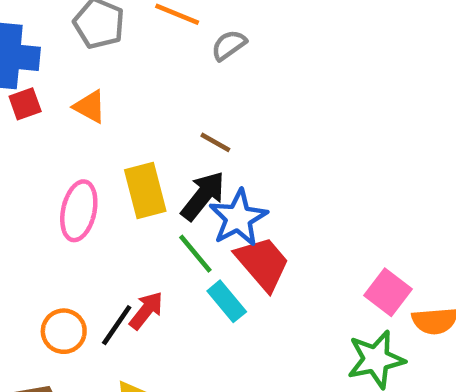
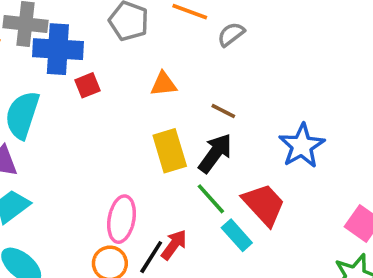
red square: (25, 104) -> (87, 85), moved
orange triangle: (90, 107) -> (164, 84), moved, turned -32
pink ellipse: (79, 211) -> (122, 219), moved
blue star: (238, 218) -> (302, 146), moved

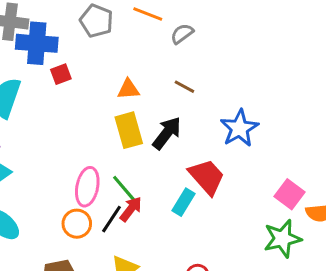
orange triangle: (164, 84) -> (128, 89), moved
brown line: (223, 111) -> (184, 87), moved
green line: (211, 199) -> (124, 188), moved
cyan rectangle: (237, 235) -> (184, 202), turned 72

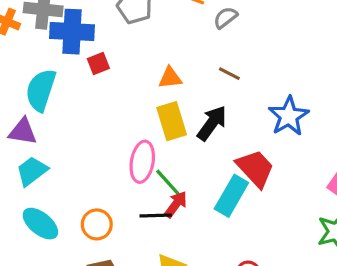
pink ellipse: (87, 187) -> (142, 162), moved
cyan rectangle: (184, 202) -> (231, 196), size x1.4
black line: (112, 219) -> (156, 215), turned 56
orange circle: (77, 224) -> (97, 224), moved

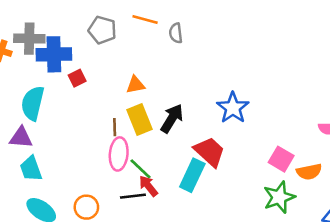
gray semicircle: (225, 18) -> (176, 33), turned -54
brown line: (229, 74) -> (115, 127), moved, turned 66
cyan trapezoid: (32, 171) -> (31, 169), turned -68
red arrow: (176, 204) -> (148, 186), turned -70

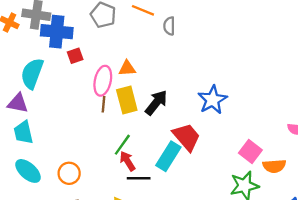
pink ellipse: (119, 154) -> (103, 81), moved
green line: (141, 169) -> (122, 145), turned 75
black line: (133, 196) -> (139, 178), moved

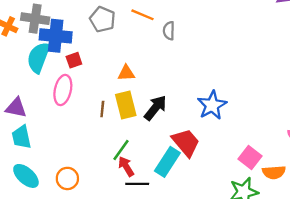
cyan semicircle: (32, 73) -> (38, 58), moved
pink ellipse: (103, 81) -> (63, 90), moved

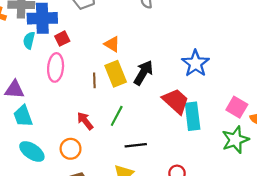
cyan semicircle: (38, 58) -> (29, 40), size x0.6
orange triangle: (126, 73) -> (112, 44), turned 42
cyan rectangle: (167, 162) -> (193, 116), moved, turned -32
red arrow: (126, 166) -> (85, 121), moved

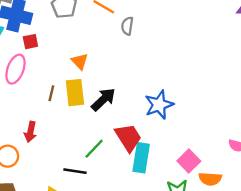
green line: (117, 116) -> (94, 149), moved
red arrow: (85, 121) -> (30, 132), turned -144

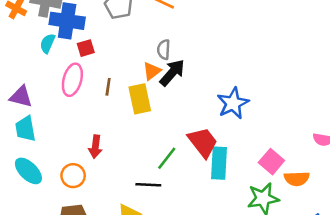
gray semicircle: (127, 26) -> (164, 50), moved
orange triangle: (80, 61) -> (152, 71), moved, turned 42
brown line: (51, 93) -> (108, 87), moved
black arrow: (103, 99) -> (172, 73), moved

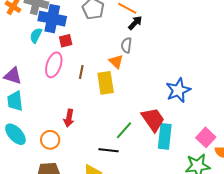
orange triangle: (152, 71) -> (116, 62), turned -42
black arrow: (172, 73) -> (135, 23), moved, size x0.7

